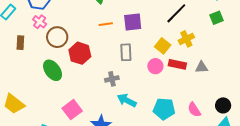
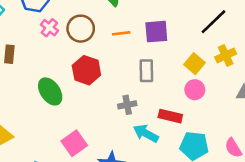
pink cross: (40, 22) -> (49, 28), moved
brown circle: (57, 37) -> (81, 29), moved
red rectangle: (177, 64) -> (170, 116), moved
pink circle: (155, 66) -> (195, 90), moved

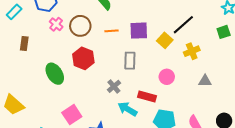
yellow square: (194, 64) -> (165, 40), moved
gray cross: (127, 105) -> (114, 86), turned -32

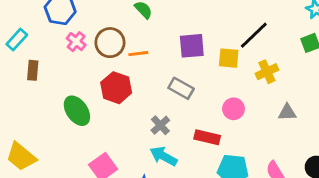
cyan rectangle: (14, 12) -> (17, 39), moved
orange line: (111, 31) -> (138, 54), moved
yellow square: (165, 40) -> (229, 58), turned -35
gray rectangle: (130, 61) -> (181, 88), turned -60
cyan arrow: (127, 109) -> (164, 156), moved

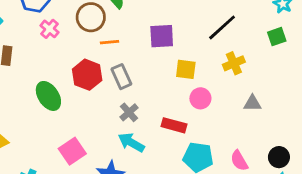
brown circle: (110, 43) -> (91, 17), moved
yellow square: (229, 58) -> (186, 69), moved
gray rectangle: (181, 88) -> (121, 77), moved, turned 35

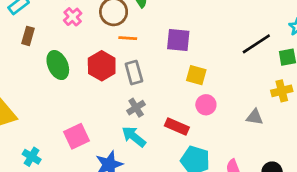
black line: (222, 27) -> (256, 44), moved
yellow cross: (234, 63) -> (282, 91), moved
green ellipse: (48, 96) -> (58, 65), moved

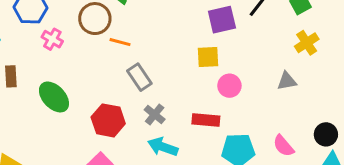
orange line: (128, 38) -> (120, 42), turned 30
purple square: (178, 40) -> (222, 20), moved
red hexagon: (102, 66) -> (108, 120), moved

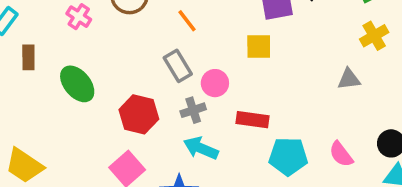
orange line: (120, 42) -> (187, 21), moved, turned 35
pink circle: (229, 86) -> (215, 83), moved
gray cross: (155, 114) -> (193, 110), turned 30

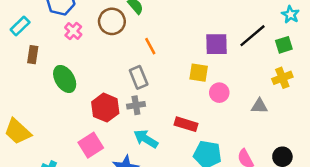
pink circle: (215, 83) -> (219, 93), moved
gray cross: (193, 110) -> (136, 105), moved

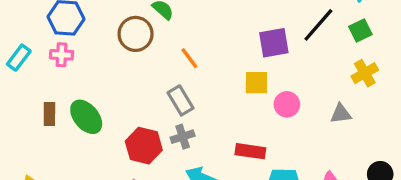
pink cross: (73, 31) -> (62, 55), moved, turned -30
brown rectangle: (33, 55) -> (49, 114), moved

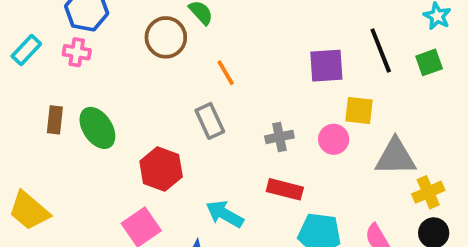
black line: (318, 25) -> (381, 51), turned -69
yellow cross: (365, 73) -> (428, 192), moved
yellow square: (256, 83) -> (359, 110), moved
gray triangle: (341, 114) -> (395, 157), size x1.6
gray cross: (183, 137) -> (279, 137), moved

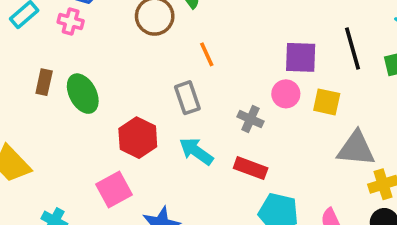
gray cross: (279, 137) -> (250, 119), turned 30
pink circle: (334, 139) -> (286, 94), moved
cyan arrow: (225, 214) -> (196, 151), moved

